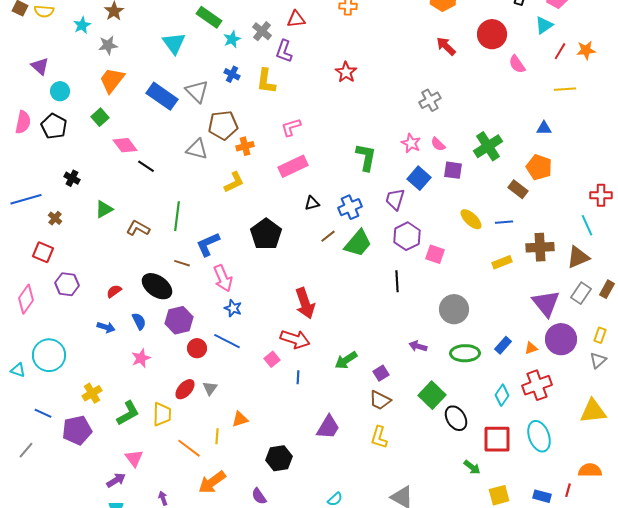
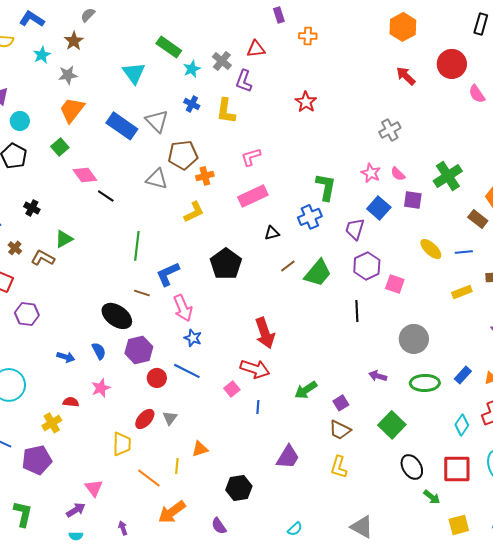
blue cross: (350, 207) -> (310, 217), moved
brown L-shape: (138, 228) -> (43, 258), moved
red semicircle: (114, 291) -> (71, 402), moved, turned 42
green L-shape: (128, 413) -> (23, 514), moved, turned -48
black ellipse: (456, 418) -> (412, 467), moved

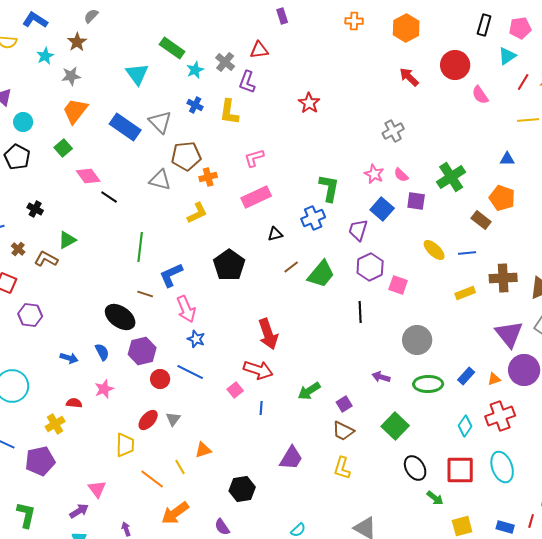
orange cross: (308, 36) -> (354, 21), moved
yellow line: (177, 466) -> (180, 467), turned -35

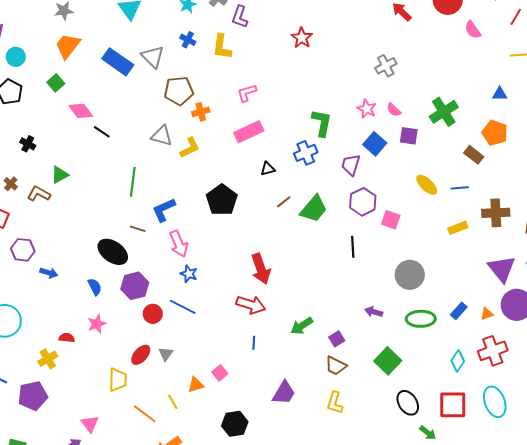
gray triangle: (160, 180) -> (162, 136), moved
blue arrow: (69, 358) -> (49, 273), moved
pink square: (235, 390) -> (220, 373), moved

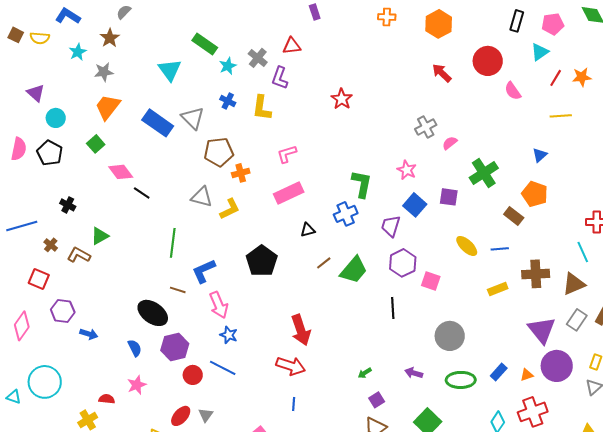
blue triangle: (500, 94) -> (540, 155), turned -42
pink semicircle: (394, 110) -> (450, 143), moved, turned 98
green arrow: (302, 326) -> (365, 373), moved, size x0.6

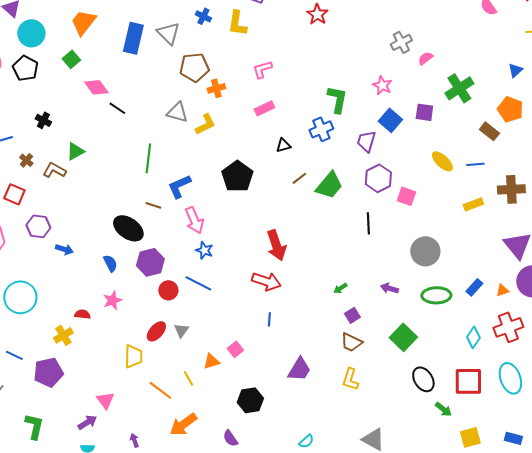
cyan circle: (56, 118) -> (31, 33), size x1.4
blue rectangle: (158, 123) -> (133, 38), turned 68
pink rectangle: (289, 193) -> (264, 108), size x0.7

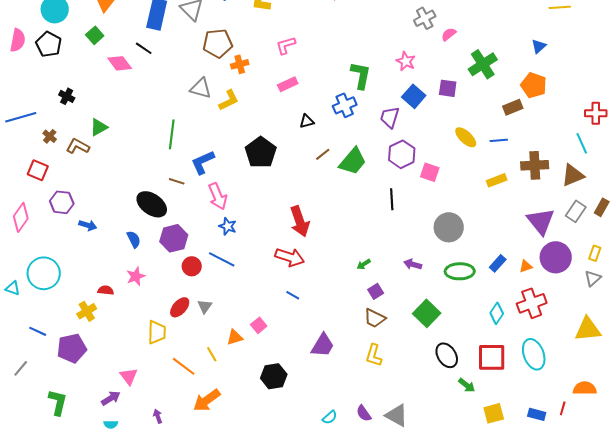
black line: (117, 108) -> (144, 48), moved
brown rectangle: (489, 131) -> (513, 107), turned -60
blue line: (269, 319) -> (293, 295), turned -64
purple semicircle: (230, 438) -> (364, 413), moved

